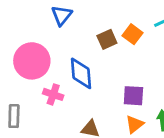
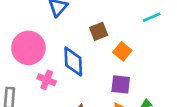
orange square: (133, 34) -> (122, 51), moved

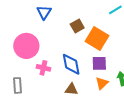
orange square: (122, 51) -> (97, 39), size x1.6
blue diamond: (73, 62) -> (71, 64), moved

